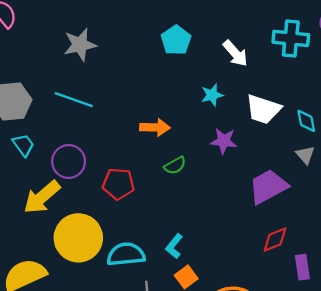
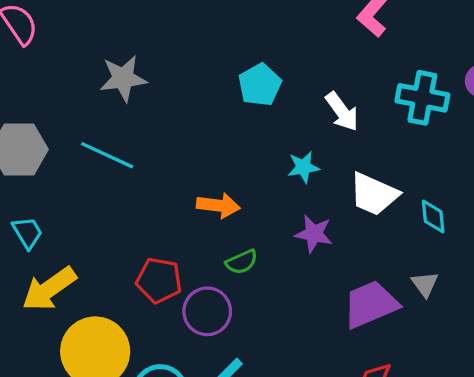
cyan trapezoid: (23, 145) -> (27, 233), moved
gray triangle: (305, 155) -> (425, 284), moved
purple circle: (69, 161) -> (207, 311), moved

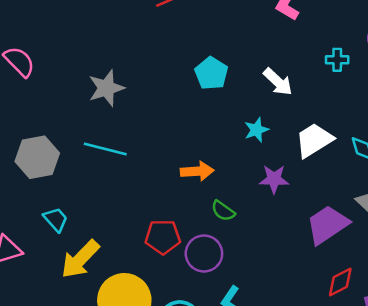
cyan cross: (422, 98) -> (337, 60), size x0.6
white trapezoid: (374, 194) -> (314, 140), turned 135
green semicircle: (242, 262) -> (223, 211), turned 70

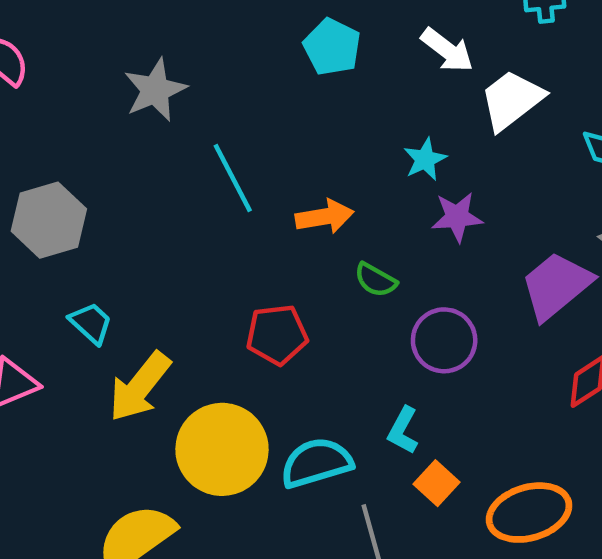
cyan star: (257, 130) -> (425, 159), moved
white trapezoid: (314, 140) -> (512, 100), moved
cyan line: (105, 149) -> (233, 178), moved, turned 54
purple circle: (204, 254) -> (444, 340), moved

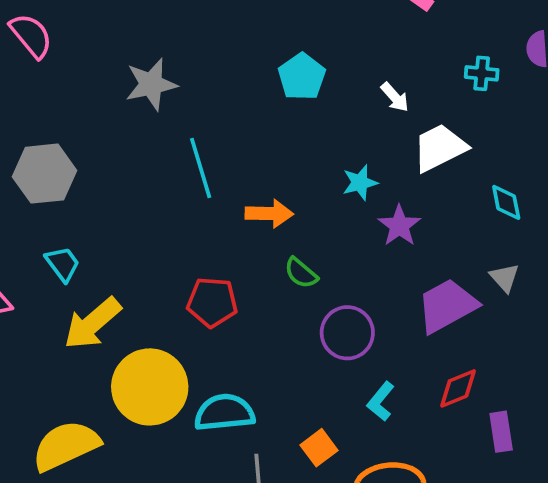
white arrow: (447, 50) -> (395, 97), size x0.7
purple star: (457, 217) -> (399, 226), moved, turned 30
cyan L-shape: (403, 430) -> (381, 401), moved

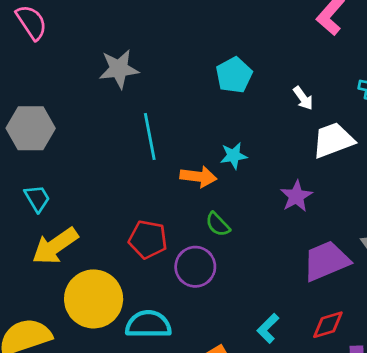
cyan star: (360, 183) -> (234, 156), moved
purple circle: (347, 333) -> (195, 267), moved

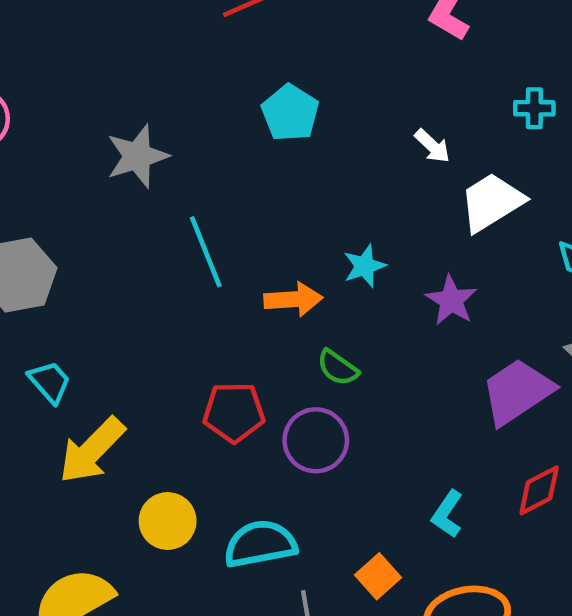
cyan pentagon: (234, 75) -> (290, 113), moved
cyan star: (234, 156) -> (365, 266), moved
yellow circle: (94, 299) -> (168, 521), size x0.6

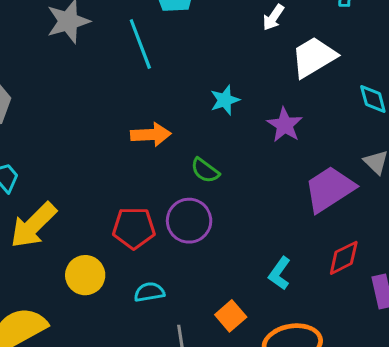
white arrow: (432, 146) -> (273, 17), turned 80
cyan line: (206, 252) -> (140, 44), moved
orange arrow: (293, 299) -> (151, 135), moved
red pentagon: (234, 412) -> (134, 228), moved
cyan semicircle: (260, 544) -> (149, 292), size x0.6

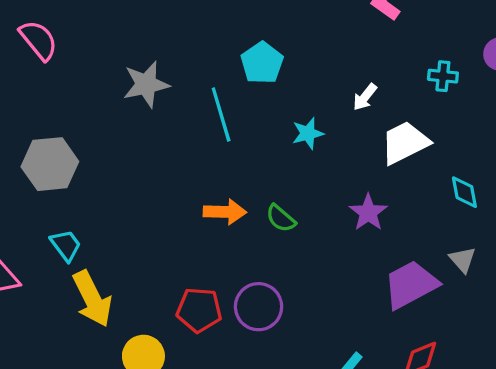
cyan star: (225, 100) -> (308, 133), moved
green semicircle: (205, 170) -> (281, 218), moved
yellow arrow: (33, 225) -> (92, 299), turned -76

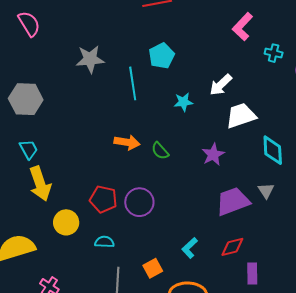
cyan cross: (443, 76) -> (274, 53), moved
white arrow: (365, 97) -> (221, 85), size x1.4
cyan diamond: (464, 192) -> (273, 150), size x1.4

